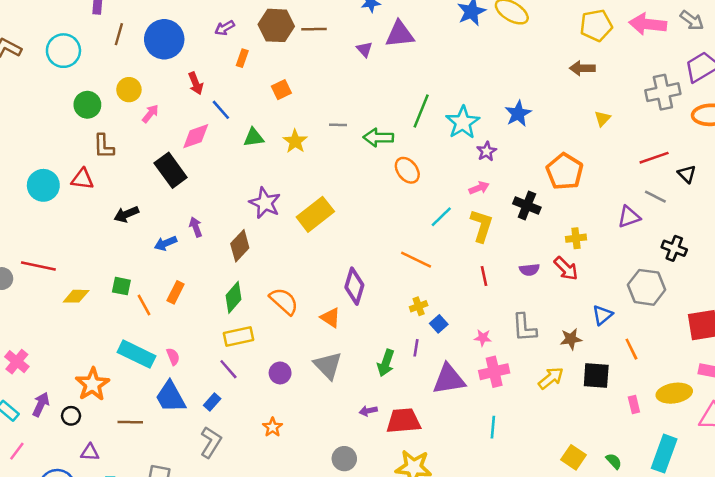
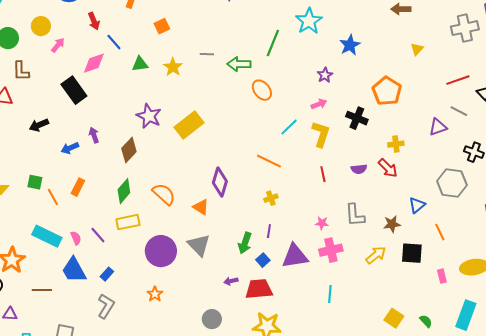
cyan star: (463, 122) -> (309, 21), moved
blue square: (439, 324) -> (263, 260), moved
purple line: (228, 369) -> (98, 235), moved
purple circle: (280, 373) -> (161, 251), size x1.8

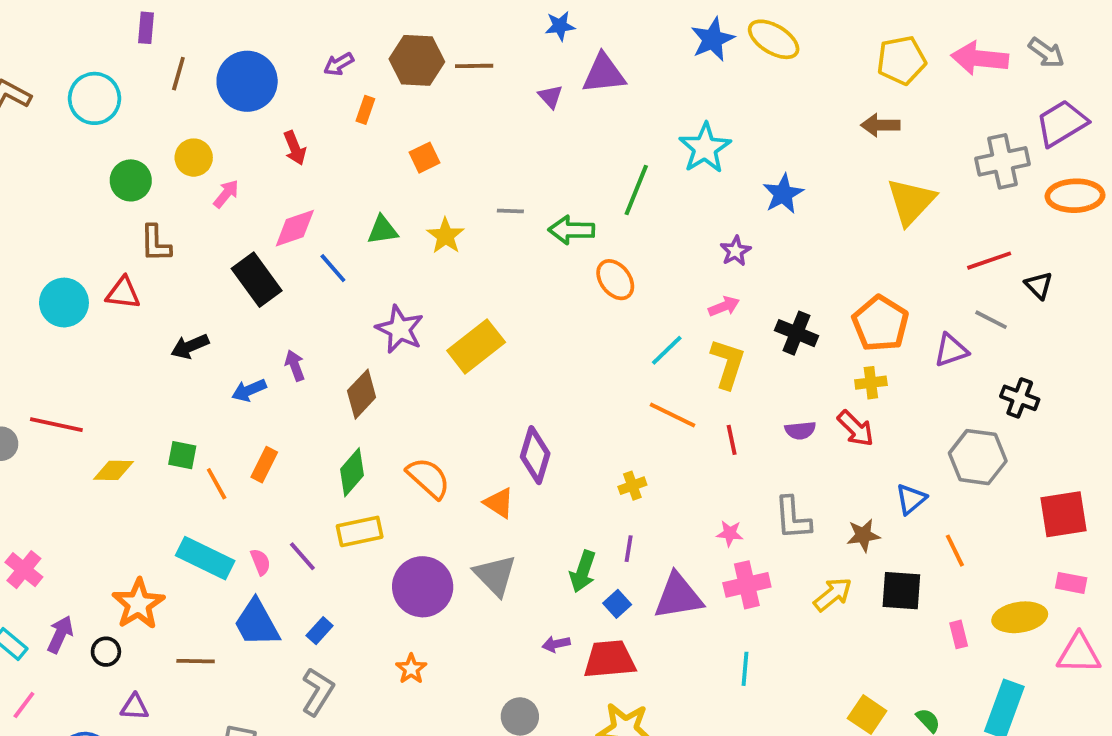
blue line: (114, 42) -> (333, 268), moved
yellow triangle: (417, 49) -> (911, 201), size x2.0
orange pentagon: (387, 91) -> (880, 324), moved
orange line: (269, 161) -> (672, 415), moved

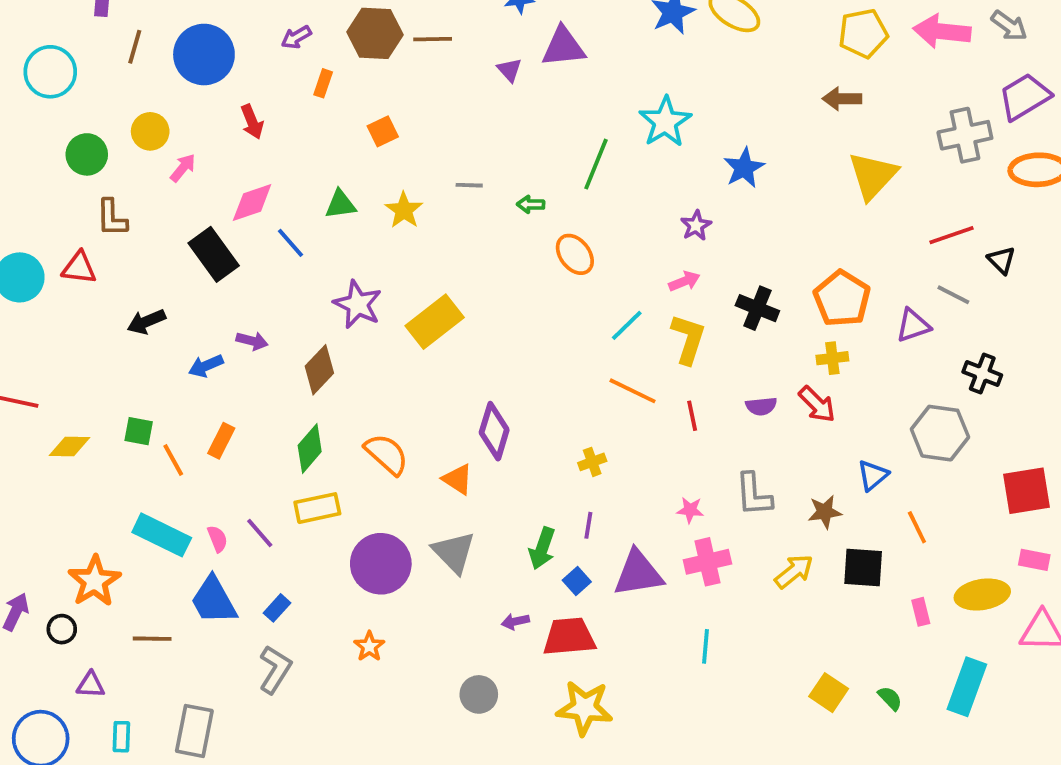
green arrow: (571, 230) -> (531, 204), size x0.6
purple arrow: (295, 365) -> (252, 341), turned 124

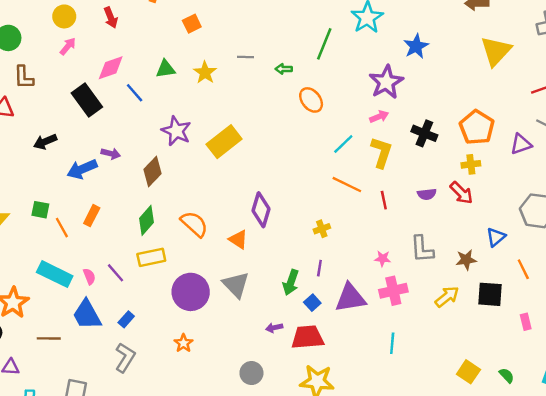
yellow circle: (150, 131) -> (64, 16), moved
purple star: (696, 226) -> (386, 82), size x1.8
blue arrow: (206, 366) -> (82, 169), size x1.4

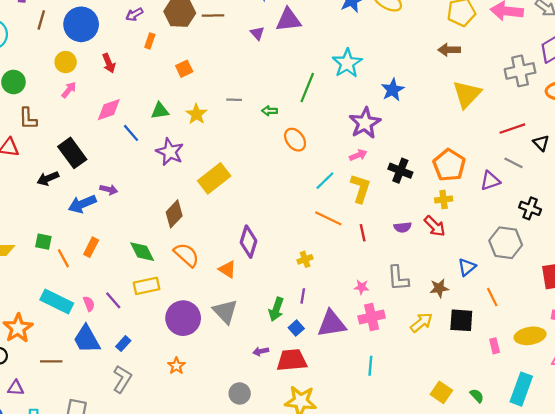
black rectangle: (87, 100) -> (72, 153), moved
purple star: (176, 131) -> (170, 152), moved
brown diamond: (152, 171) -> (174, 214), moved
green diamond: (147, 220) -> (142, 252), turned -68

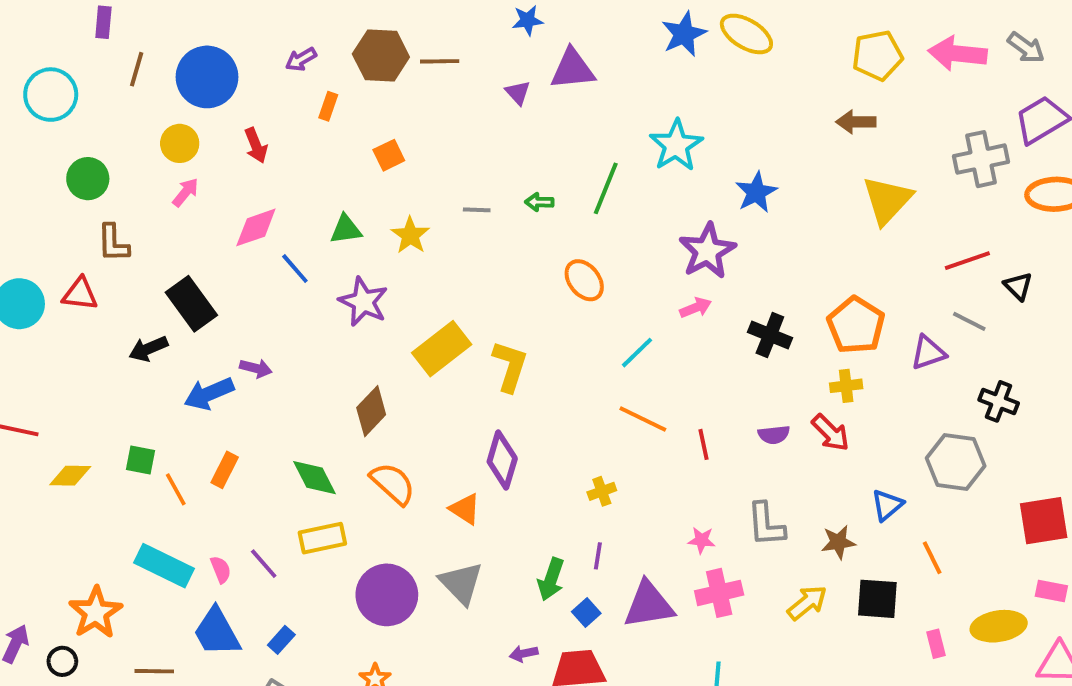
green arrow: (270, 111) -> (539, 202), moved
yellow L-shape: (360, 188) -> (510, 366), moved

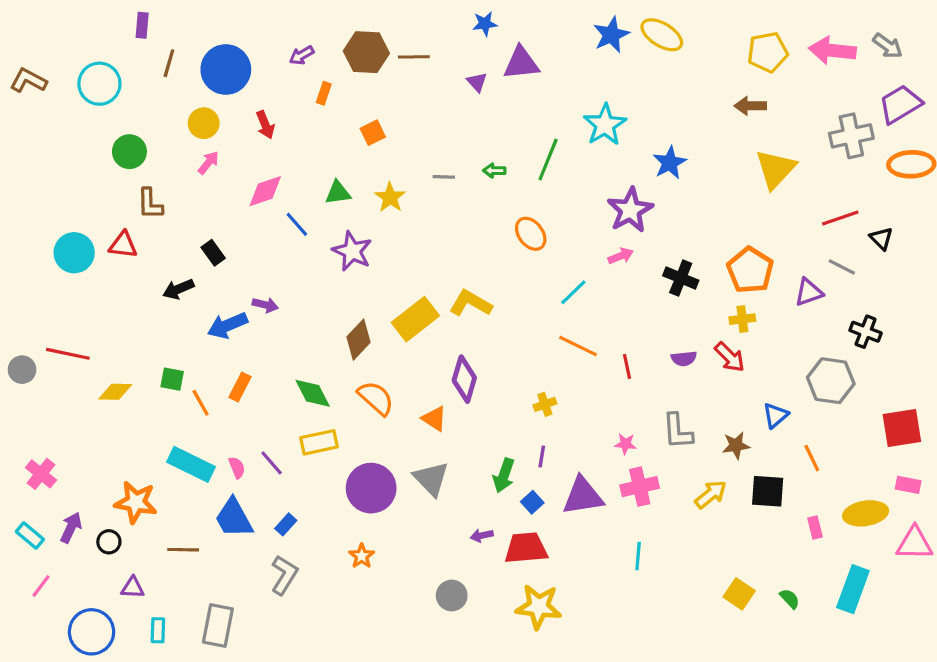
black rectangle: (191, 304) -> (213, 253), size x0.6
yellow rectangle: (442, 349) -> (415, 319), moved
yellow L-shape: (510, 366) -> (471, 303), turned -78
orange star: (96, 613) -> (136, 502), turned -30

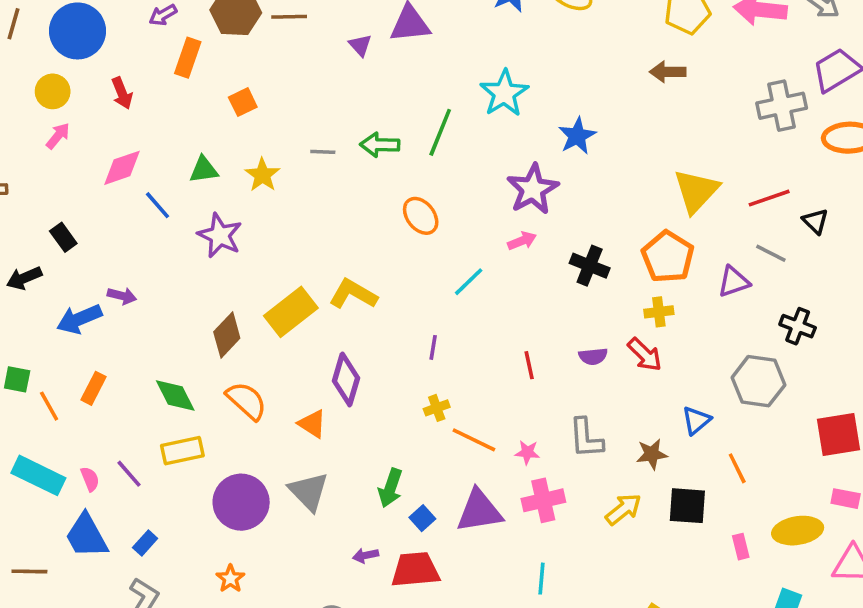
orange rectangle: (324, 93) -> (188, 58), size x1.5
yellow triangle: (775, 169) -> (696, 191), moved
green arrow: (494, 171) -> (380, 145), size x1.5
orange line: (578, 346) -> (474, 440), moved
purple line: (542, 456) -> (433, 347), moved

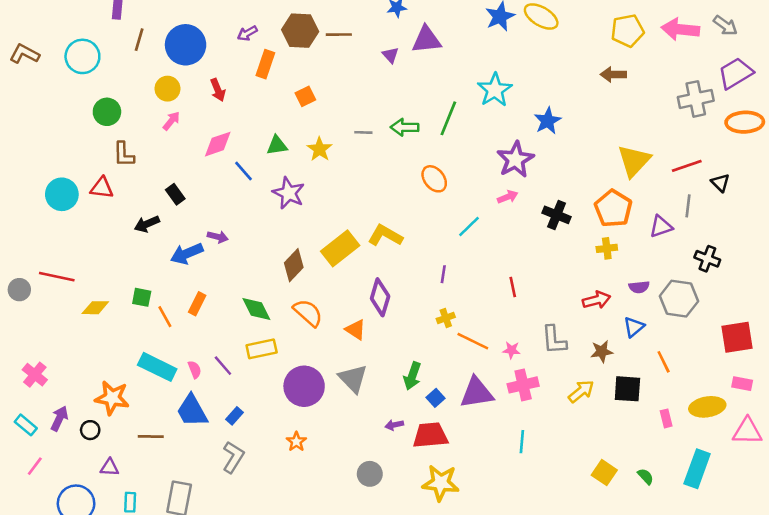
gray line: (771, 253) -> (688, 206), turned 70
red arrow: (645, 355) -> (597, 300), moved, turned -60
purple semicircle: (593, 356) -> (639, 287), moved

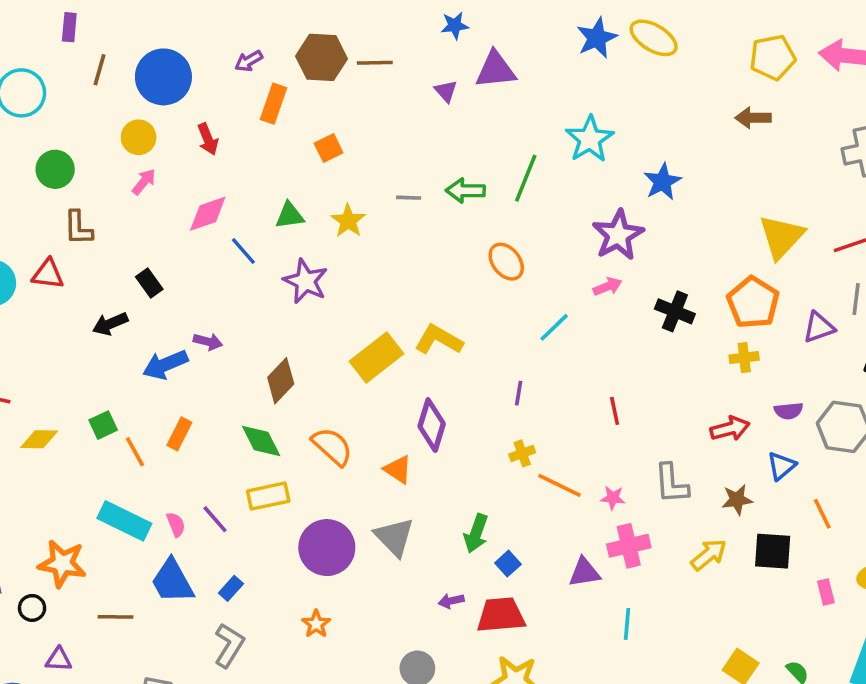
brown diamond: (294, 265) -> (281, 381), moved
green square: (142, 297) -> (103, 425), turned -36
purple triangle: (477, 393) -> (584, 572), moved, size x0.7

